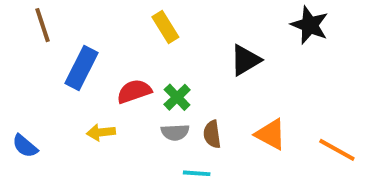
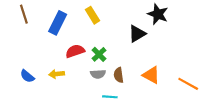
black star: (310, 25) -> (158, 14), moved
blue rectangle: (81, 68) -> (58, 23), moved
blue semicircle: (25, 146) -> (27, 76), moved

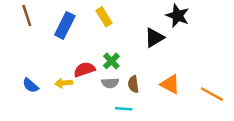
red semicircle: (75, 51) -> (84, 70), moved

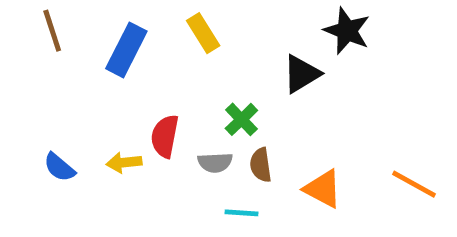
green cross: (111, 61) -> (241, 119), moved
red semicircle: (84, 70) -> (165, 136), turned -60
orange triangle: (170, 84) -> (323, 189), moved

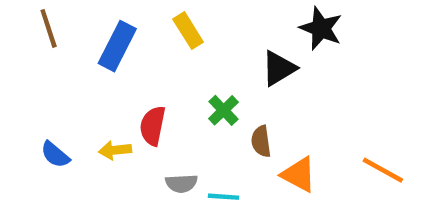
gray semicircle: (215, 163) -> (181, 183), moved
brown semicircle: (261, 165) -> (261, 141), moved

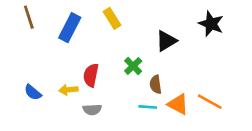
black star: (321, 28) -> (211, 24), moved
orange line: (383, 170) -> (210, 102), moved
gray semicircle: (181, 183) -> (92, 110), moved
cyan line: (223, 197) -> (148, 107), moved

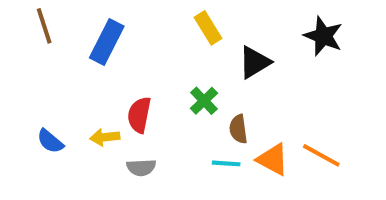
yellow rectangle: (112, 18) -> (208, 28), moved

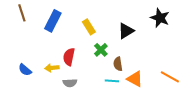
yellow rectangle: (208, 28) -> (89, 27), moved
orange line: (321, 155) -> (170, 77), moved

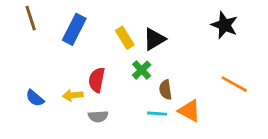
black triangle: (126, 31) -> (154, 39), moved
orange line: (170, 77) -> (234, 84), moved

